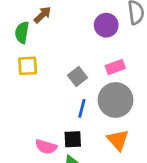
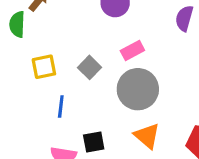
yellow square: (28, 66) -> (44, 67), moved
blue line: (82, 108) -> (61, 106), moved

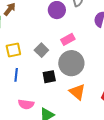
blue line: (61, 106) -> (16, 75), moved
black square: (94, 142) -> (49, 77), moved

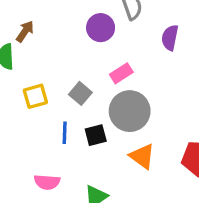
blue line: (16, 75) -> (65, 133), moved
pink semicircle: (26, 104) -> (47, 182), moved

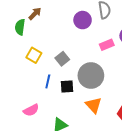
pink rectangle: (121, 73) -> (107, 45), moved
yellow square: (35, 96) -> (34, 55), turned 35
pink semicircle: (47, 182) -> (31, 110), turned -42

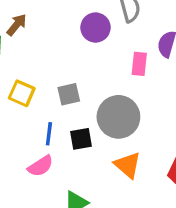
pink rectangle: (107, 45) -> (139, 64), turned -56
gray square: (62, 59) -> (69, 94), turned 32
pink semicircle: (31, 110) -> (41, 166), moved

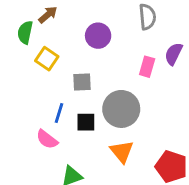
purple circle: (96, 28) -> (98, 36), moved
yellow square: (22, 93) -> (47, 59), moved
pink semicircle: (41, 166) -> (47, 139), turned 60

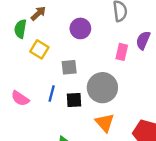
pink semicircle: (47, 139) -> (20, 98), moved

